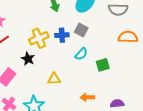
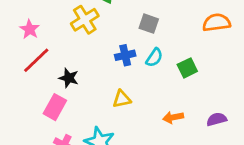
blue cross: (62, 35) -> (125, 55), moved
yellow cross: (39, 38) -> (85, 20), moved
black star: (28, 59) -> (69, 78), moved

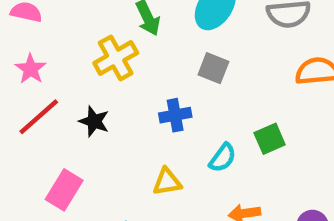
cyan semicircle: (154, 58) -> (223, 158), moved
black star: (69, 78) -> (94, 121), moved

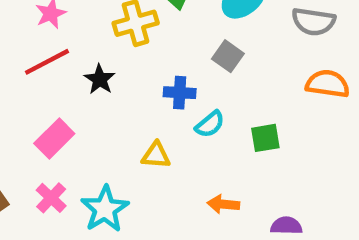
cyan semicircle: (223, 158) -> (210, 124), moved

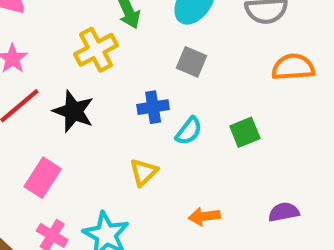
black star: (100, 79) -> (73, 111), size x1.4
yellow triangle: (156, 155) -> (144, 172), turned -36
orange arrow: (223, 204) -> (204, 216), moved

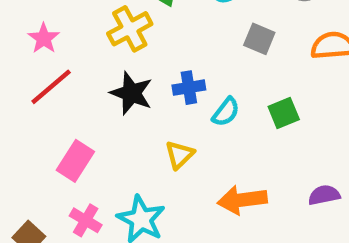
gray square: (192, 62) -> (259, 39), moved
black star: (73, 111) -> (131, 93), moved
orange arrow: (204, 216) -> (242, 200), size x1.5

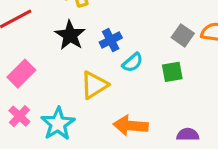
gray square: (259, 39) -> (183, 35), moved
blue cross: (189, 88) -> (111, 40), turned -30
yellow triangle: (179, 155) -> (94, 85), size x1.4

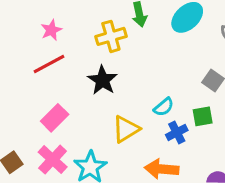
blue cross: (111, 40) -> (177, 132), moved
pink cross: (19, 116) -> (53, 160), size x1.4

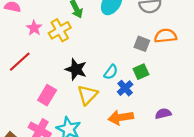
pink star: (51, 30) -> (34, 28), moved
black star: (102, 80) -> (76, 69), moved
pink rectangle: (55, 118) -> (47, 95), moved

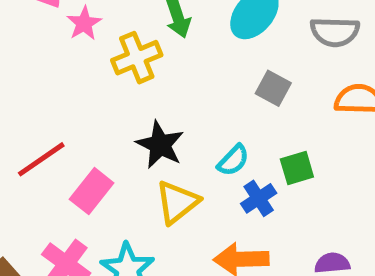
pink star: (34, 28) -> (84, 23), moved
gray square: (142, 44) -> (273, 88), moved
red line: (20, 62) -> (41, 159), moved

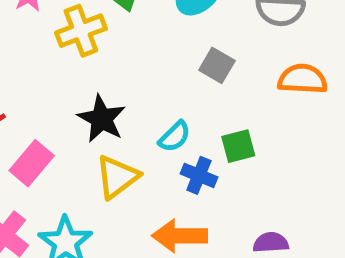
blue cross: (259, 198) -> (199, 175), turned -36

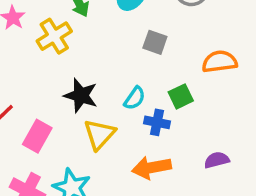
orange semicircle: (303, 79) -> (220, 62), moved

